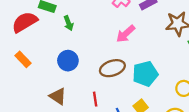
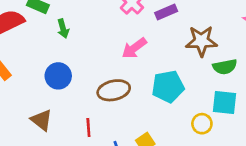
cyan pentagon: (145, 74) -> (168, 87), moved

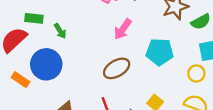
blue circle: (58, 76) -> (46, 64), moved, size x1.4
cyan pentagon: (168, 87) -> (160, 52), turned 30

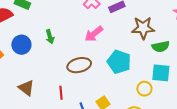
green arrow: (60, 31) -> (50, 37), moved
blue circle: (46, 64) -> (21, 45), size x0.7

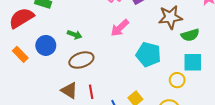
green arrow: (50, 37) -> (75, 35), turned -48
brown ellipse: (79, 65) -> (81, 60), moved
brown triangle: (26, 88) -> (69, 91), moved

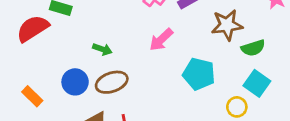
blue circle: (46, 45) -> (75, 82), moved
orange rectangle: (20, 54) -> (32, 96), moved
cyan square: (193, 62) -> (257, 83), turned 36

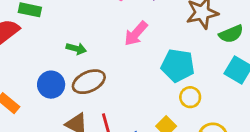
yellow circle: (237, 107) -> (190, 97), moved

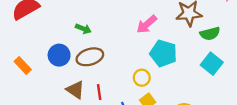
pink arrow: (136, 34) -> (147, 24), moved
yellow circle: (190, 97) -> (142, 78), moved

